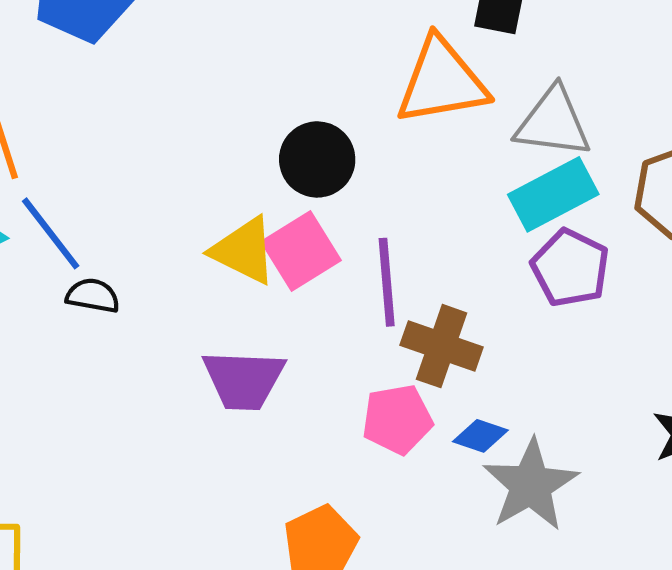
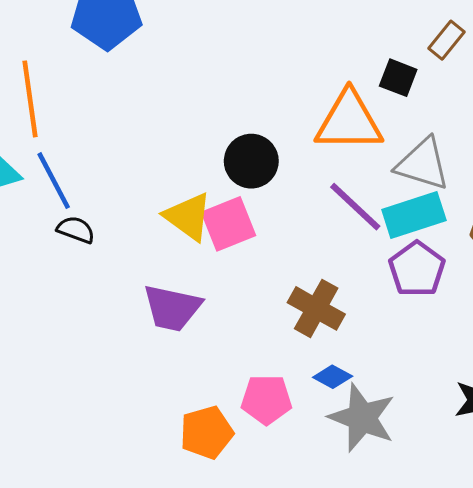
purple line: (387, 282) -> (355, 207), moved, turned -52
pink pentagon: (397, 419) -> (266, 400), moved
gray star: (531, 485) -> (362, 418), turned -30

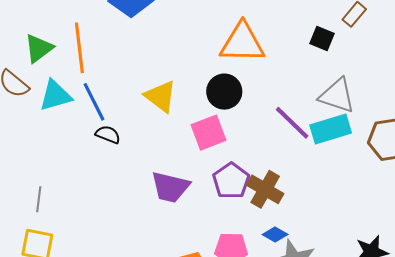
orange triangle: (349, 121) -> (242, 43), moved
yellow triangle: (188, 217) -> (161, 96), moved
purple pentagon: (417, 269) -> (231, 181), moved

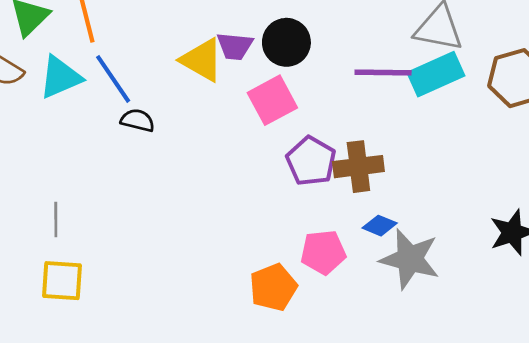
purple line: (292, 123) -> (383, 72), turned -36
purple trapezoid: (170, 187) -> (235, 46), moved, size x0.7
brown cross: (265, 189) -> (358, 167), turned -30

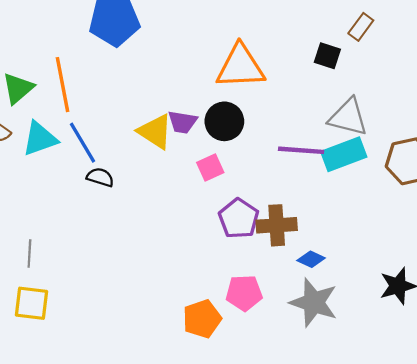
pink square: (272, 100) -> (210, 167), size x0.7
blue diamond: (380, 226) -> (311, 259), moved

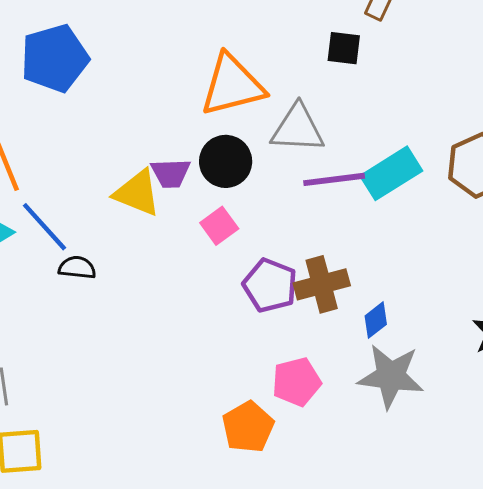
gray triangle: (348, 117) -> (298, 129), moved
blue diamond: (311, 259) -> (376, 320), turned -52

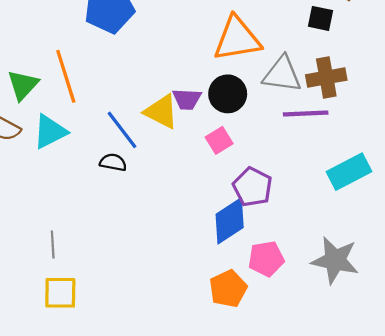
cyan rectangle: (391, 173) -> (349, 172), moved
blue line: (45, 227) -> (122, 130), moved
brown cross: (322, 284) -> (326, 77), moved
blue diamond: (376, 320) -> (230, 221), moved, size x1.8

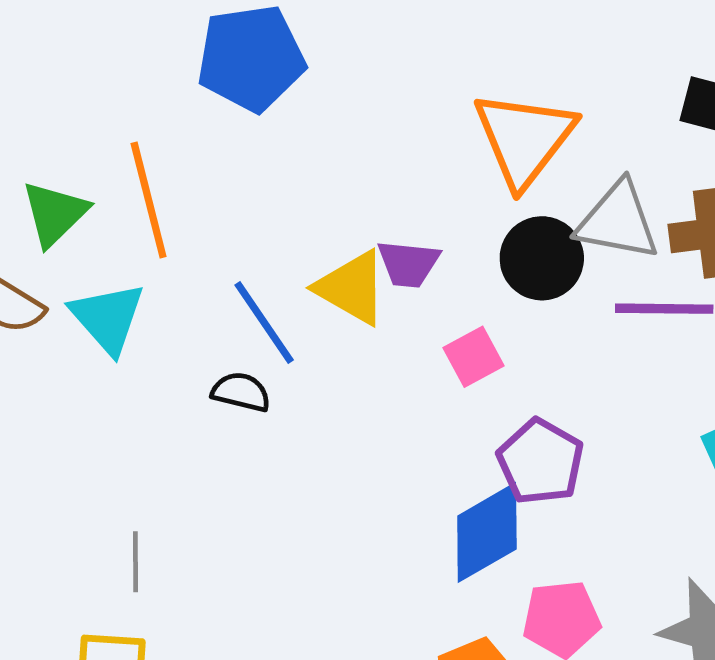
orange triangle: (237, 39) -> (524, 139), turned -46
black circle: (228, 94) -> (542, 258), moved
cyan triangle: (50, 132) -> (108, 318), turned -48
gray line: (53, 245) -> (135, 562), moved

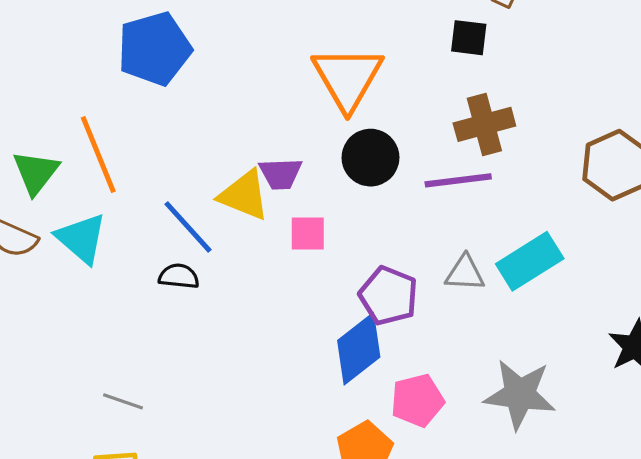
gray triangle: (618, 221) -> (465, 273), moved, size x0.7
pink square: (473, 357) -> (308, 233), moved, turned 36
gray line: (135, 562) -> (123, 401), turned -63

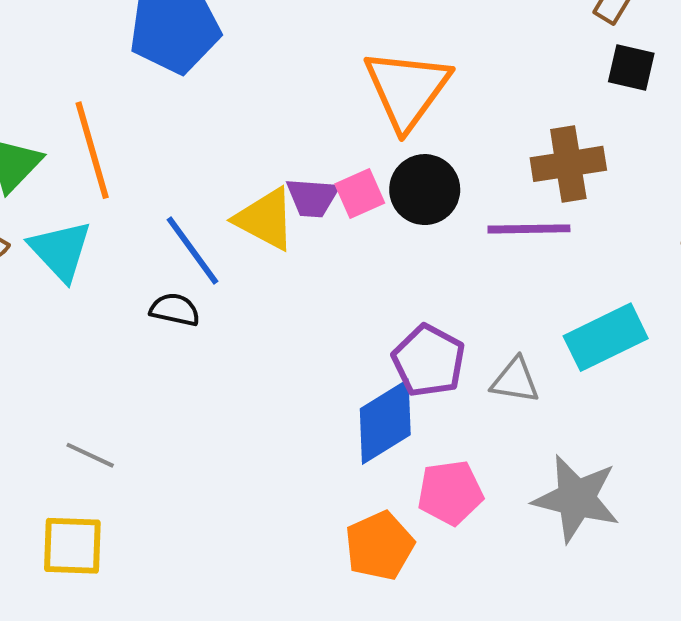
black square: (469, 38) -> (631, 68), moved
pink square: (308, 233) -> (360, 193), moved, turned -30
gray triangle: (465, 273) -> (515, 380), moved

